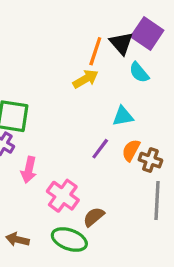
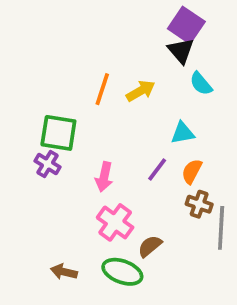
purple square: (147, 33) -> (186, 25), moved
orange line: (95, 51) -> (102, 89), moved
brown cross: (150, 160) -> (199, 204), moved
pink arrow: (29, 170) -> (104, 177), moved

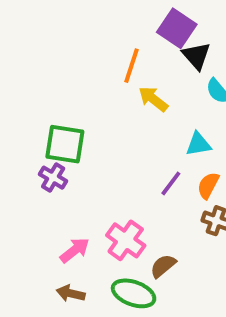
purple square: (186, 25) -> (177, 28), moved
orange line: (102, 89) -> (132, 66), moved
yellow arrow: (141, 91) -> (153, 99), turned -112
pink arrow: (104, 177) -> (75, 250), moved, turned -140

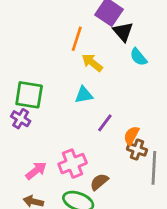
cyan triangle: (198, 144) -> (84, 95), moved
orange semicircle: (208, 185) -> (131, 136), moved
pink cross: (126, 240) -> (73, 164), turned 32

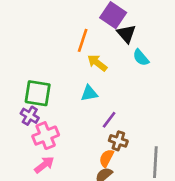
orange semicircle: (131, 136) -> (106, 158), moved
brown cross: (137, 150) -> (118, 141), moved
pink cross: (73, 164) -> (46, 136), moved

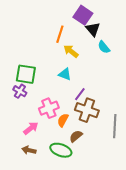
cyan triangle: (89, 93) -> (65, 74), turned 32
pink cross: (46, 136) -> (49, 108), moved
brown cross: (118, 141) -> (87, 110), size x1.6
orange semicircle: (106, 158) -> (63, 120), moved

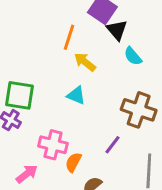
purple line: (80, 94) -> (113, 145), moved
pink cross: (49, 108) -> (53, 145), turned 36
brown cross: (87, 110) -> (139, 110), moved

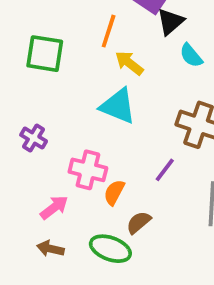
black triangle: (117, 30) -> (170, 22), turned 30
green square: (20, 95) -> (45, 54), moved
cyan triangle: (76, 95) -> (118, 106), size x1.5

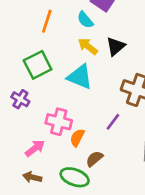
black triangle: (170, 22) -> (116, 46), moved
orange line: (109, 31) -> (47, 21), moved
green square: (45, 54) -> (38, 65), moved, turned -36
cyan semicircle: (191, 55) -> (85, 20), moved

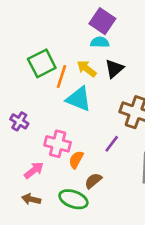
cyan semicircle: (85, 20) -> (100, 42), moved, turned 132
orange line: (47, 21) -> (62, 77), moved
green square: (38, 65) -> (42, 63), moved

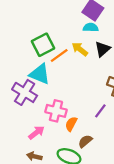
orange line: (62, 77) -> (59, 56), turned 36
cyan triangle: (79, 99) -> (40, 74), moved
purple cross: (19, 121) -> (25, 92), size x1.6

